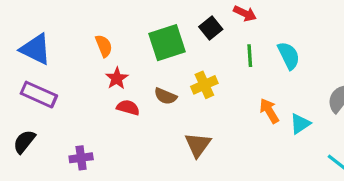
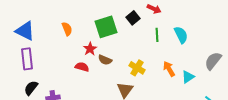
red star: (117, 78) -> (90, 49), moved
yellow cross: (204, 85) -> (137, 68), moved, turned -35
purple rectangle: (39, 95) -> (27, 59), turned 60
black semicircle: (24, 142) -> (31, 88), moved

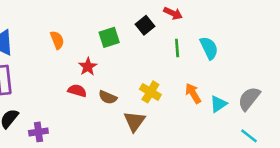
green square: (106, 27) -> (109, 37), size x0.7
brown semicircle: (105, 60) -> (108, 97), moved
gray semicircle: (213, 61) -> (249, 99), moved

